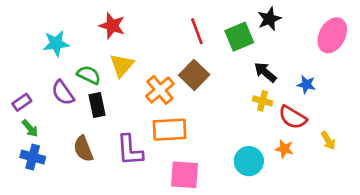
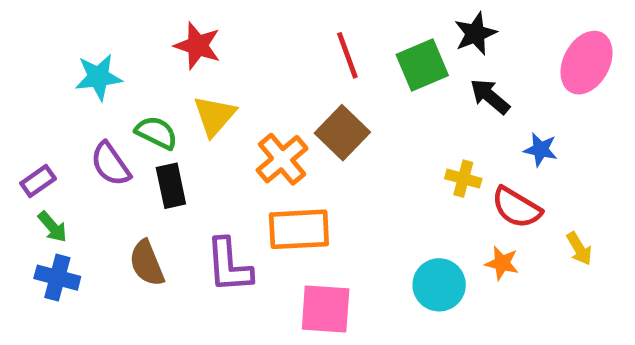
black arrow: (265, 72) -> (490, 96), moved

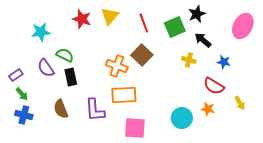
yellow triangle: (214, 116) -> (110, 16), moved
orange cross: (282, 159) -> (117, 66), turned -30
yellow cross: (463, 179) -> (189, 60), moved

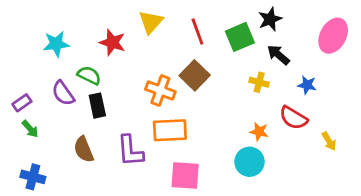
red star: (82, 19) -> (112, 42), moved
orange star: (208, 109) -> (259, 132), moved
blue cross: (24, 115) -> (33, 177), moved

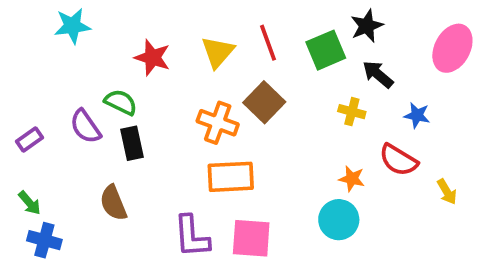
yellow triangle: (151, 22) -> (218, 52), moved
cyan star: (56, 44) -> (72, 26), moved
green arrow: (30, 129) -> (29, 203), moved
purple L-shape: (130, 151) -> (192, 236), moved

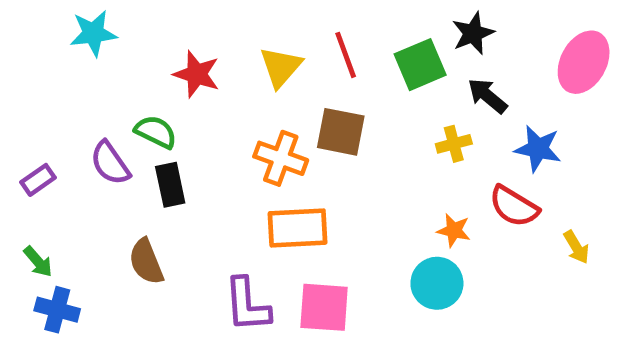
brown square: (264, 102) -> (341, 132), turned -33
yellow cross: (352, 112) -> (454, 144), turned -30
blue star: (417, 115) -> (538, 149), size x1.4

